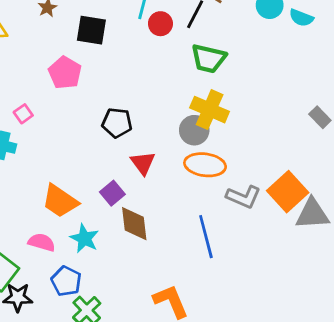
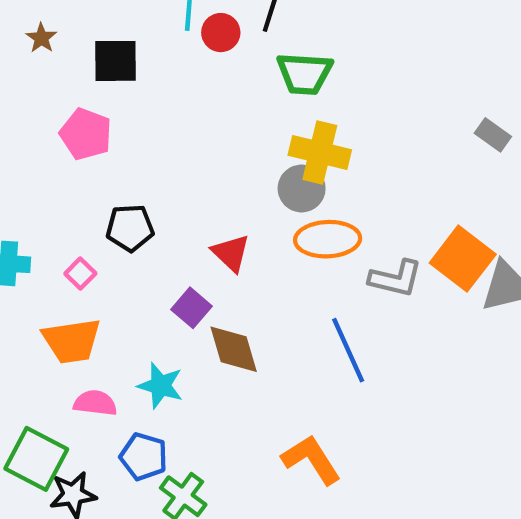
pink square: (23, 114) -> (80, 273), moved
black pentagon: (117, 123) -> (130, 228), moved
orange trapezoid: (60, 201) -> (72, 341), moved, turned -33

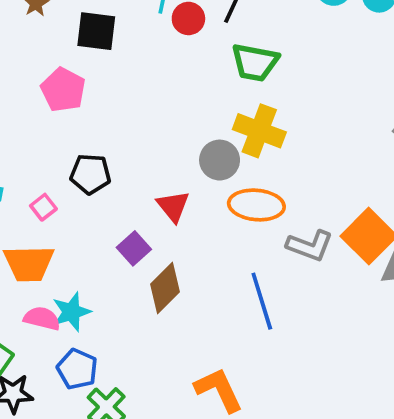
gray circle: (302, 188) -> (220, 160), moved
brown diamond: (234, 349) -> (165, 288), turned 54
cyan star: (160, 386) -> (71, 312), moved, turned 30

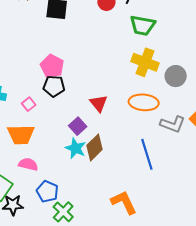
pink pentagon: (63, 90) -> (52, 66), moved
gray circle: (220, 160) -> (176, 76), moved
cyan star: (71, 312) -> (76, 148), moved, turned -30

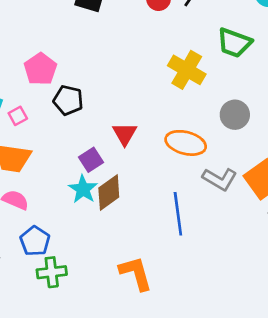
green trapezoid: (142, 25) -> (234, 43), moved
yellow cross: (145, 62) -> (187, 70), moved
pink pentagon: (52, 66) -> (40, 69), moved
pink square: (29, 104) -> (18, 116), moved
green cross: (63, 212) -> (52, 272), turned 30

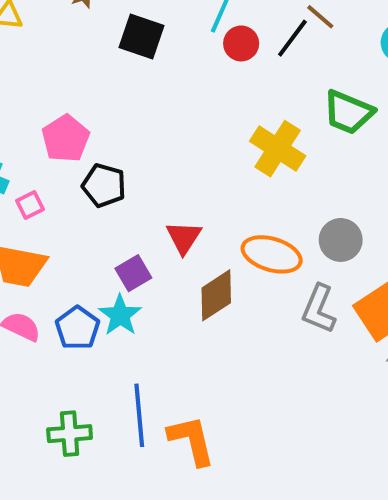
gray circle: (235, 115) -> (341, 240), moved
gray L-shape: (220, 179) -> (319, 309), turned 80
brown diamond: (109, 192) -> (216, 295), moved
blue line: (178, 214) -> (139, 415), moved
blue pentagon: (35, 241) -> (78, 328), moved

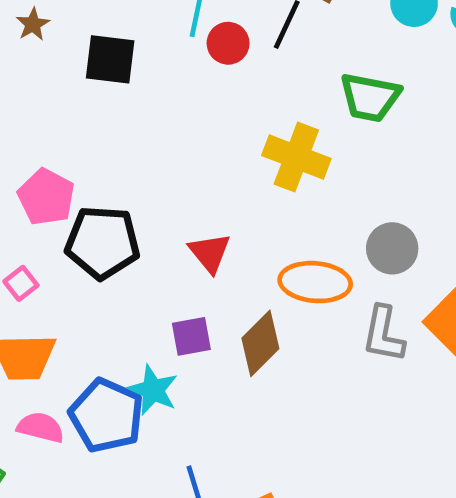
black pentagon: (104, 185) -> (103, 242), size x1.4
red triangle: (184, 237) -> (210, 253), moved
purple square: (133, 273) -> (191, 336), moved, turned 32
blue pentagon: (78, 328) -> (106, 415), size x1.4

